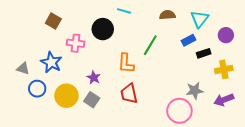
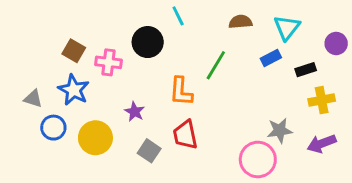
cyan line: (124, 11) -> (178, 16), turned 48
brown square: (53, 21) -> (74, 51), moved
purple circle: (226, 35) -> (336, 43), moved
black rectangle: (204, 53) -> (306, 70), moved
gray square: (92, 100) -> (149, 151), moved

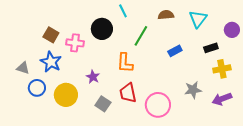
blue rectangle: (271, 58) -> (175, 51), moved
green line: (216, 65) -> (141, 36), moved
pink circle: (258, 159) -> (158, 105), moved

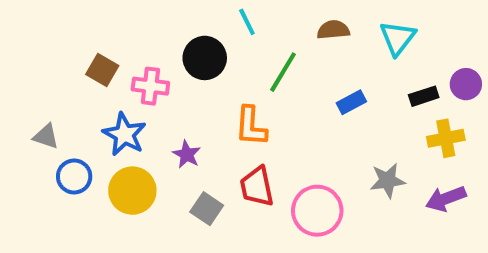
purple circle: (232, 30) -> (466, 84), moved
blue star: (51, 62) -> (124, 134), moved

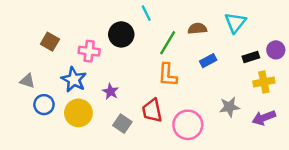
brown semicircle: (333, 30) -> (197, 29), moved
brown square: (102, 70) -> (50, 42), moved
orange L-shape: (251, 126) -> (168, 75), moved

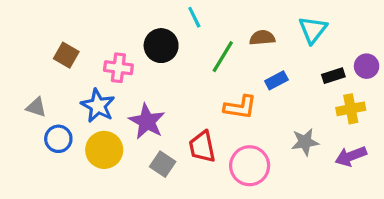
orange L-shape: (168, 75) -> (240, 107), moved, turned -85
purple star: (111, 92) -> (147, 121), size x1.6

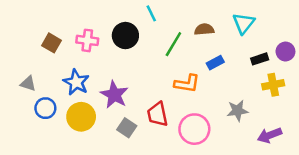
pink cross: (118, 68) -> (87, 40), moved
purple arrow: (351, 156) -> (269, 135), moved

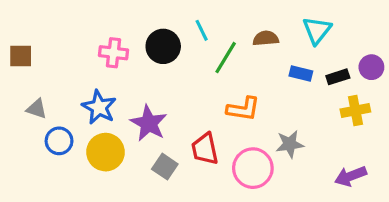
cyan line: (151, 13) -> (202, 30), moved
brown square: (52, 43) -> (21, 56), moved, turned -30
blue rectangle: (215, 63) -> (301, 74), moved, turned 42
gray star: (237, 111) -> (290, 144), moved

